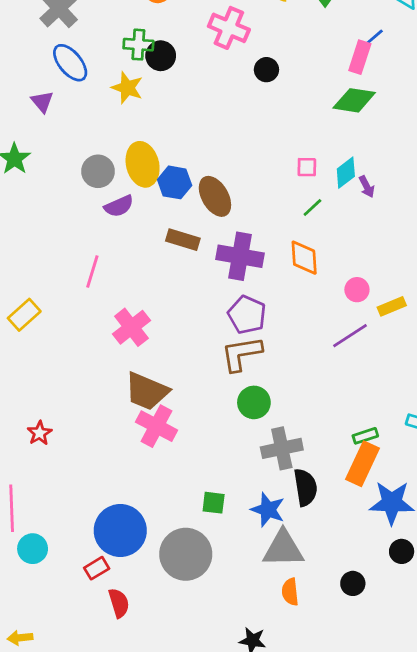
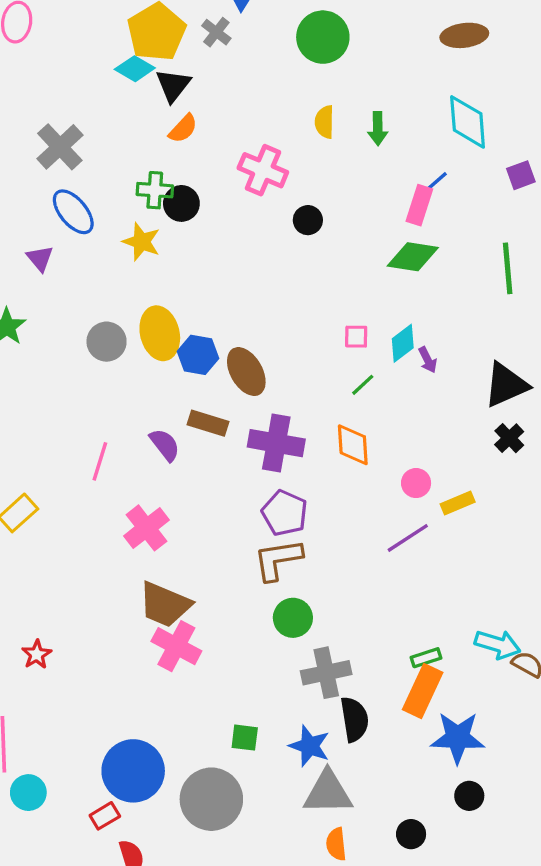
purple semicircle: (119, 206) -> (165, 445), moved, turned -104

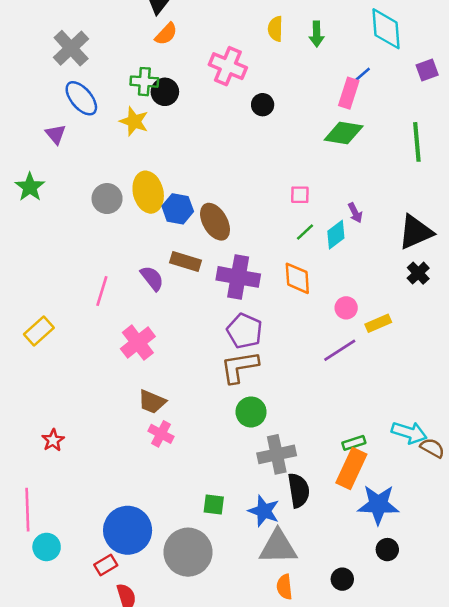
cyan diamond: (403, 343) -> (336, 235), moved
brown trapezoid: (165, 604) -> (152, 402), size x0.7
pink cross: (176, 646) -> (161, 434), size x0.7

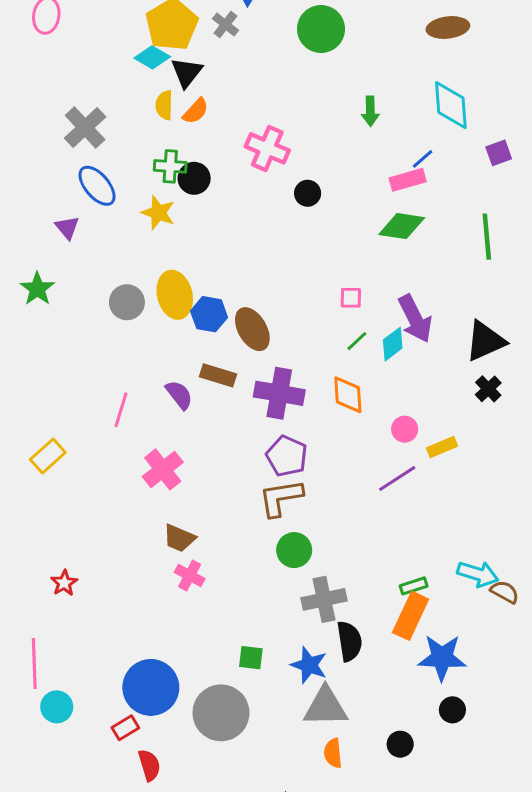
yellow semicircle: (275, 29) -> (164, 105), moved
pink rectangle: (349, 93) -> (408, 180), turned 56
purple arrow: (355, 213) -> (415, 319), size x2.0

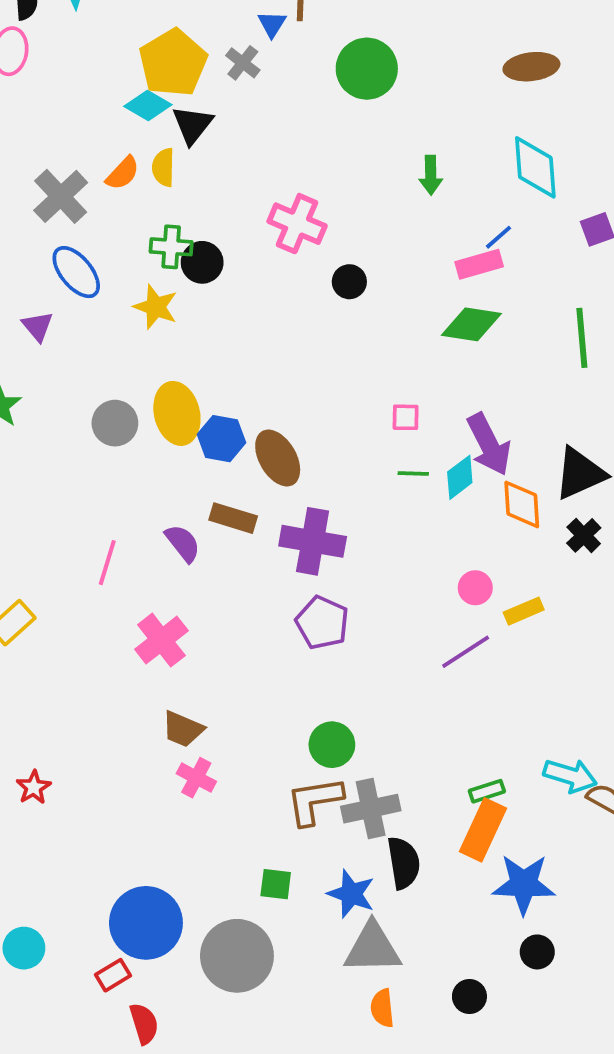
orange semicircle: (196, 111) -> (123, 173), moved
green line: (357, 341) -> (413, 473), turned 45
orange diamond: (348, 395) -> (522, 504), moved
brown L-shape: (281, 498) -> (314, 801), moved

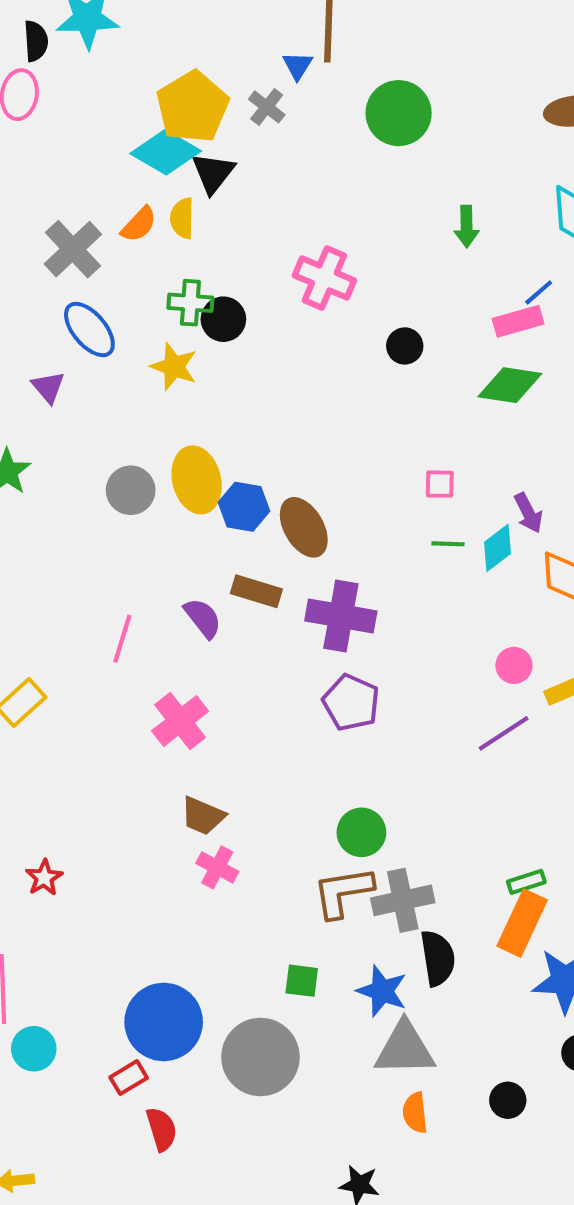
cyan diamond: (148, 105) -> (166, 152), size x1.4
black circle: (349, 282) -> (405, 346), moved
purple arrow: (489, 444) -> (528, 513), size x0.6

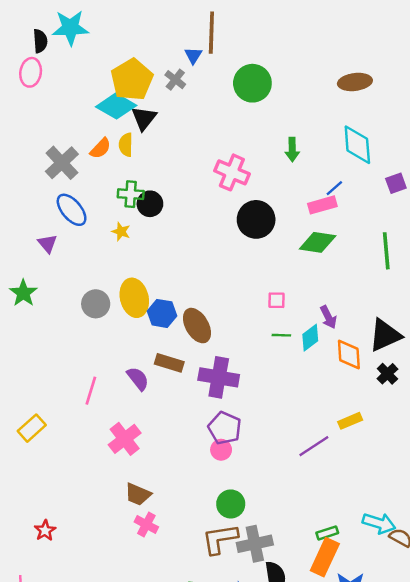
pink cross: (324, 278) -> (232, 172), moved
black circle: (405, 346) -> (256, 219), size x1.8
yellow star: (174, 367) -> (121, 231), size x0.7
pink circle: (514, 665) -> (221, 450), moved

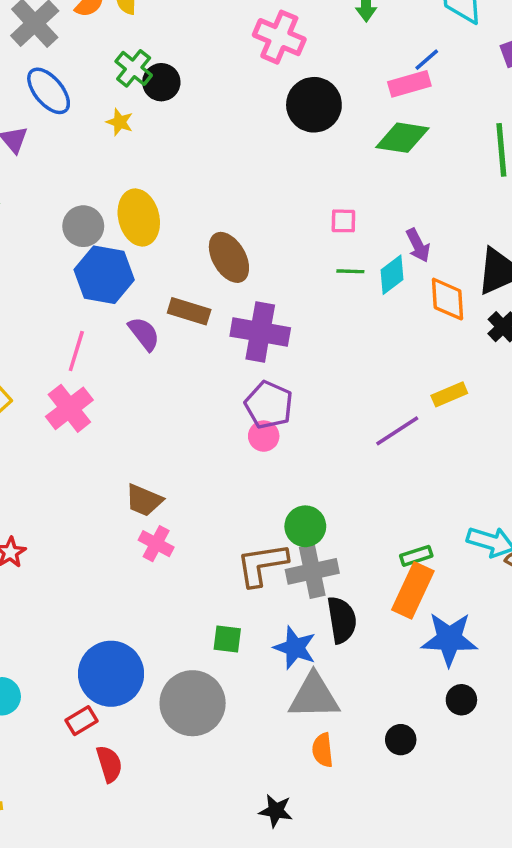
green cross: (131, 194) -> (134, 68), turned 35
blue hexagon: (162, 313) -> (104, 275), moved, size x1.4
pink cross: (125, 439) -> (69, 408), moved
green circle: (231, 504) -> (305, 526), moved

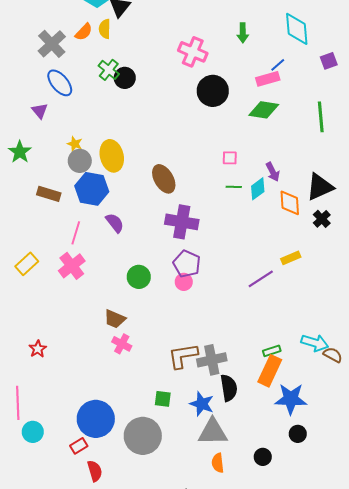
yellow star: (120, 122) -> (75, 144), moved
brown rectangle: (189, 311) -> (49, 194), moved
green circle: (305, 526) -> (139, 277), moved

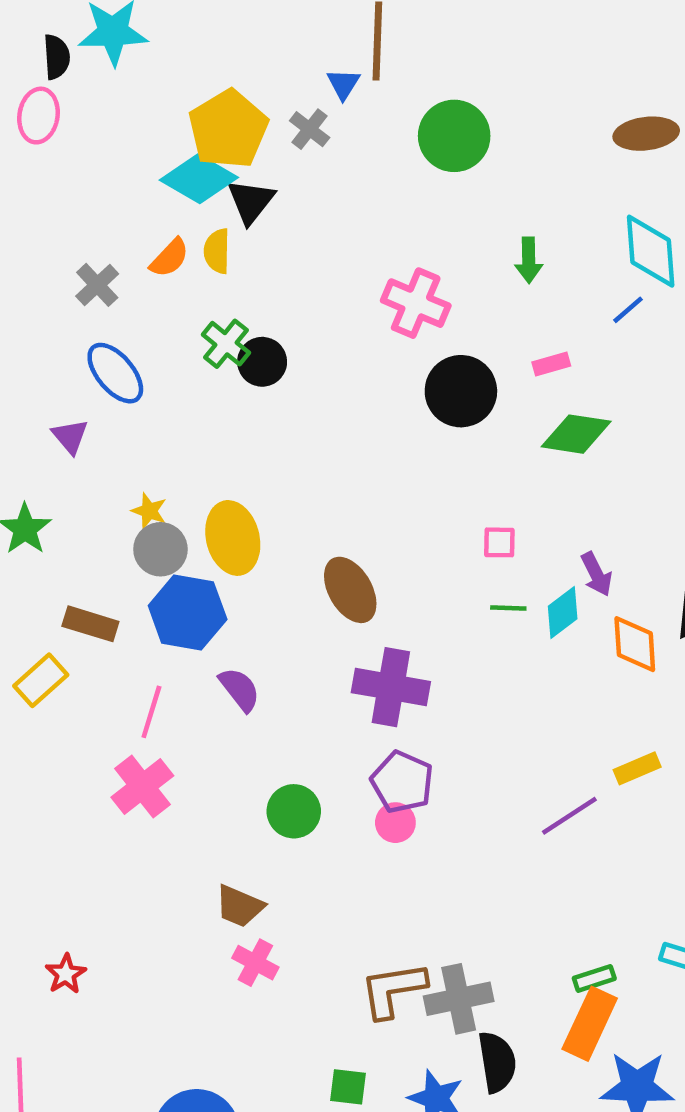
gray cross: (52, 44) -> (97, 285), size x0.7
blue line: (278, 65) -> (628, 310), moved
pink rectangle: (268, 79) -> (551, 364), moved, size x0.7
yellow rectangle: (27, 264) -> (41, 680), moved

